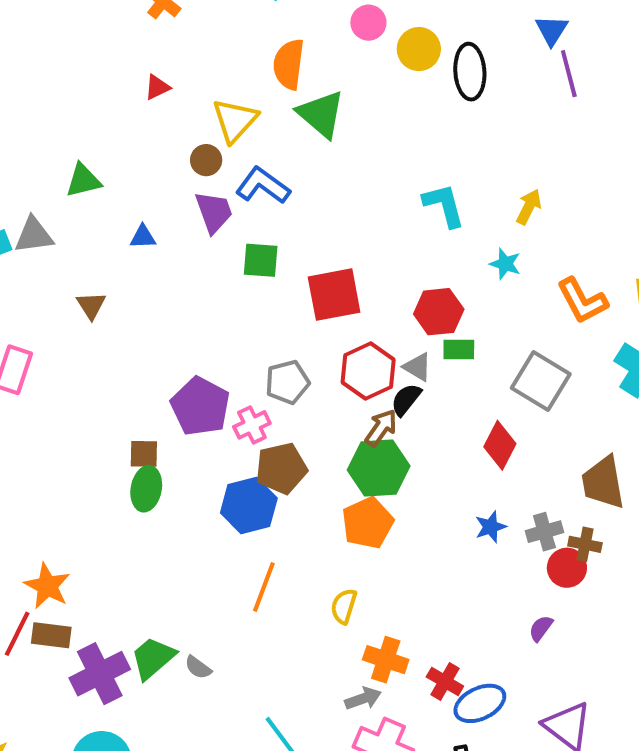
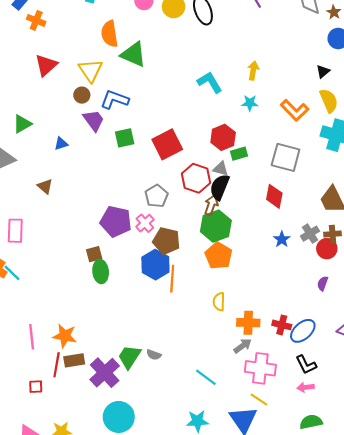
red triangle: (157, 87) -> (46, 65), size x1.6
black semicircle: (406, 400) -> (220, 187), size x1.4
brown pentagon: (281, 468) -> (166, 241), turned -30
orange line: (264, 587) -> (172, 279), moved

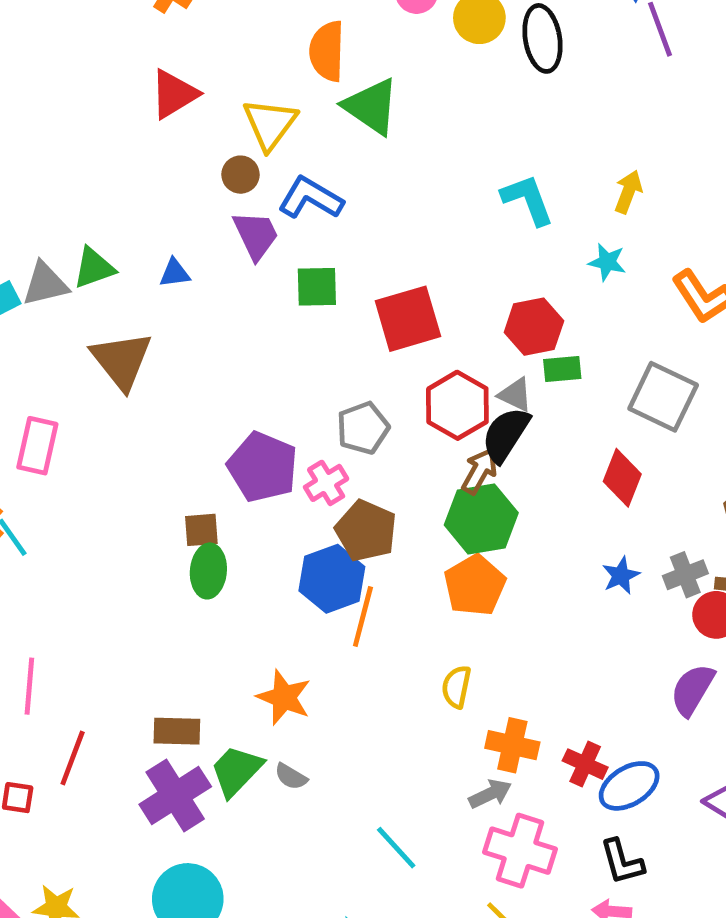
green triangle: (22, 124) -> (94, 268), moved
brown triangle: (45, 186) -> (121, 360), size x1.8
purple semicircle: (323, 283) -> (692, 690), size x1.6
orange star: (65, 336) -> (284, 697), moved
brown rectangle: (74, 360) -> (177, 731), moved

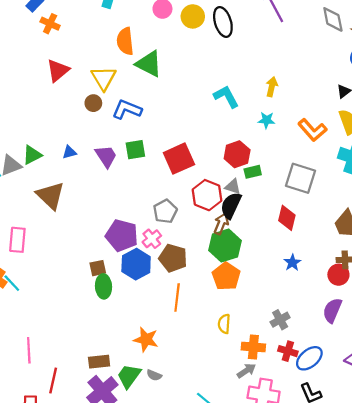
purple trapezoid: (256, 235) -> (106, 156), moved
gray cross: (685, 575) -> (280, 320), moved
blue hexagon: (332, 579) -> (136, 264), moved

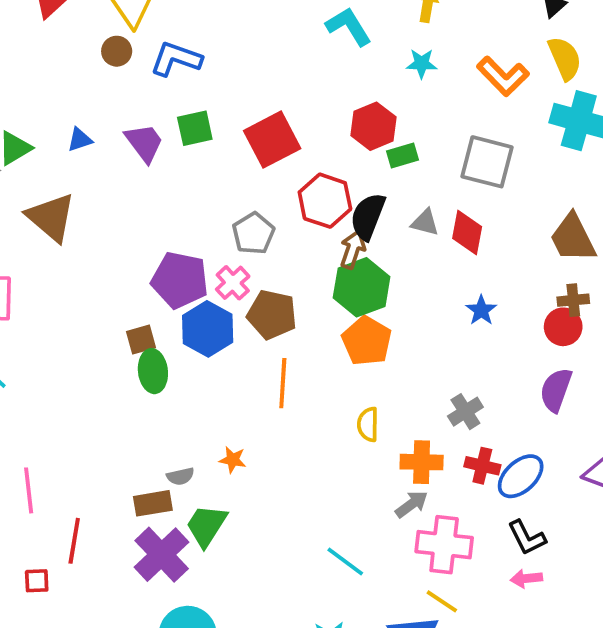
gray triangle: (233, 187) -> (425, 222), moved
orange star: (146, 339) -> (233, 460), size x0.6
gray semicircle: (154, 375) -> (180, 476), moved, turned -32

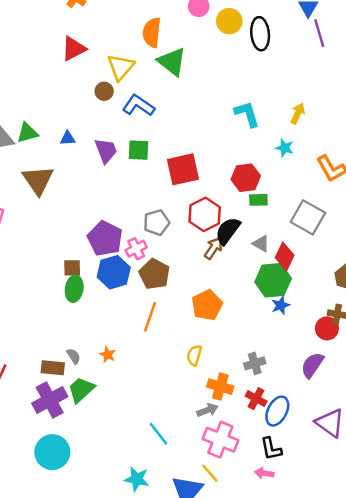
green hexagon: (362, 287) -> (273, 280), moved
gray semicircle: (180, 476) -> (74, 356), turned -126
blue ellipse: (521, 476) -> (277, 411), turned -36

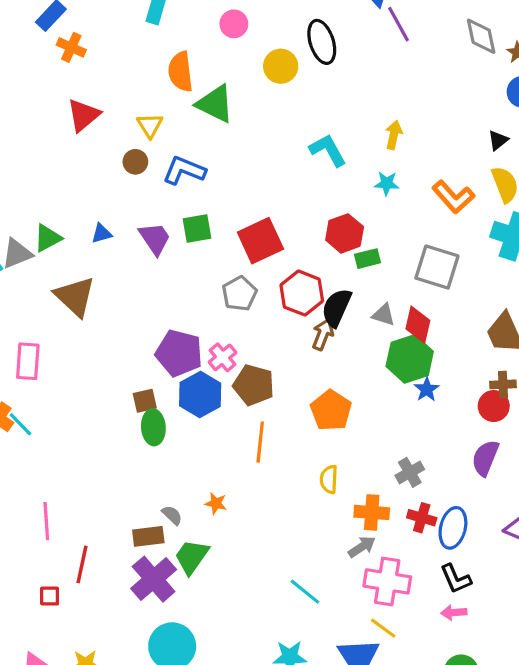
yellow circle: (229, 21) -> (281, 66), moved
yellow triangle: (121, 67) -> (150, 125), size x0.7
gray pentagon: (157, 222) -> (239, 294), moved

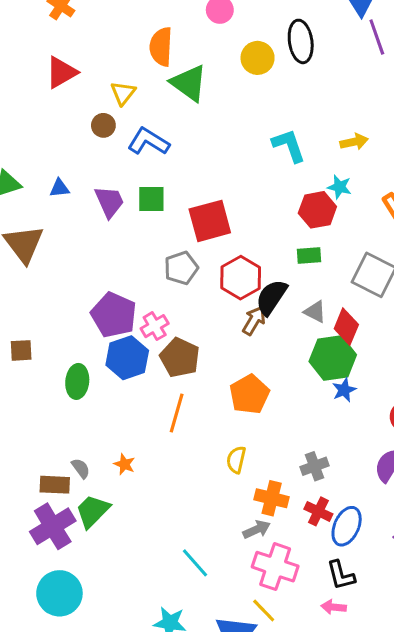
yellow arrow: (394, 135) -> (354, 142), turned 56
red hexagon: (345, 233) -> (317, 210), moved
brown square: (145, 401) -> (21, 350), moved

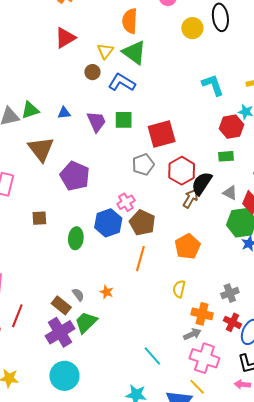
green triangle: (189, 83) -> (134, 52), moved
purple pentagon: (114, 315) -> (75, 176), moved
brown rectangle: (55, 485) -> (61, 305), turned 36

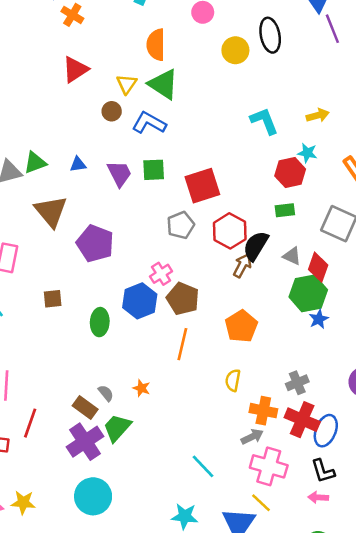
red cross: (232, 322) -> (302, 420), size x1.5

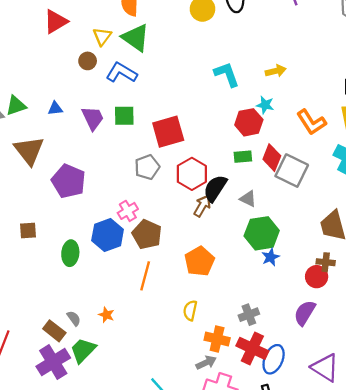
red diamond: (318, 267) -> (272, 158), moved

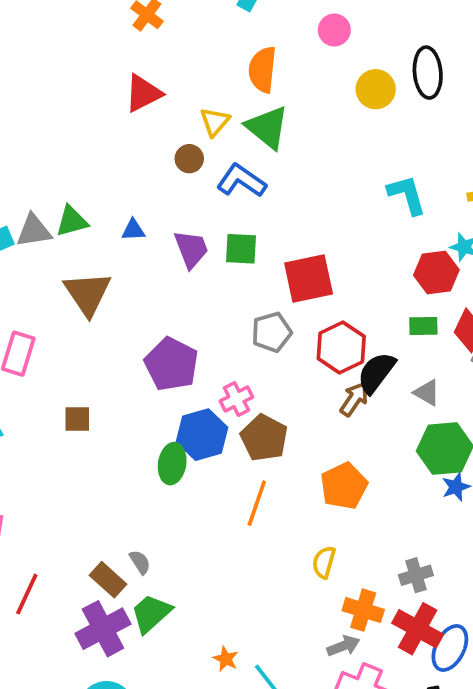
purple pentagon: (69, 181) -> (171, 364), moved
green ellipse: (70, 253) -> (172, 464), moved
orange star: (106, 315) -> (226, 659), moved

